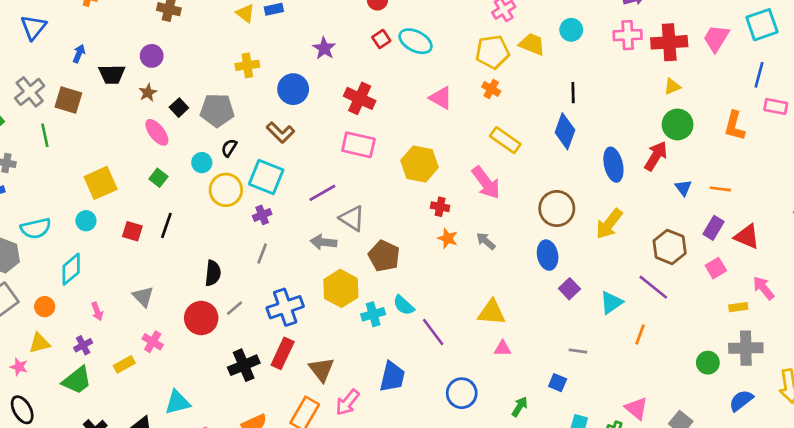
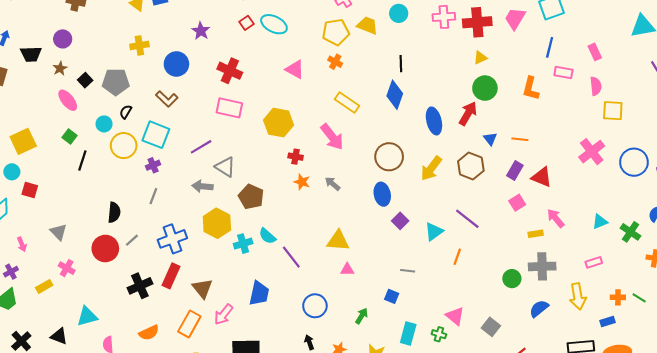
black line: (166, 225) -> (82, 161), moved
red square: (132, 231) -> (30, 190), moved
brown hexagon: (670, 247) -> (471, 166), moved

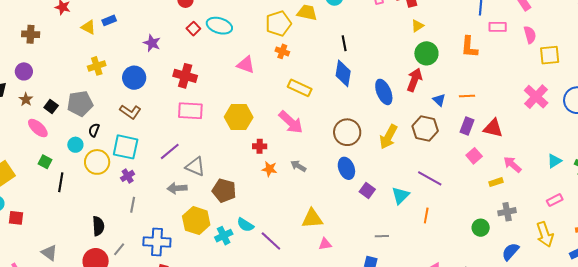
blue cross: (172, 239) -> (157, 242), turned 32
gray cross: (542, 266) -> (507, 212), size x0.7

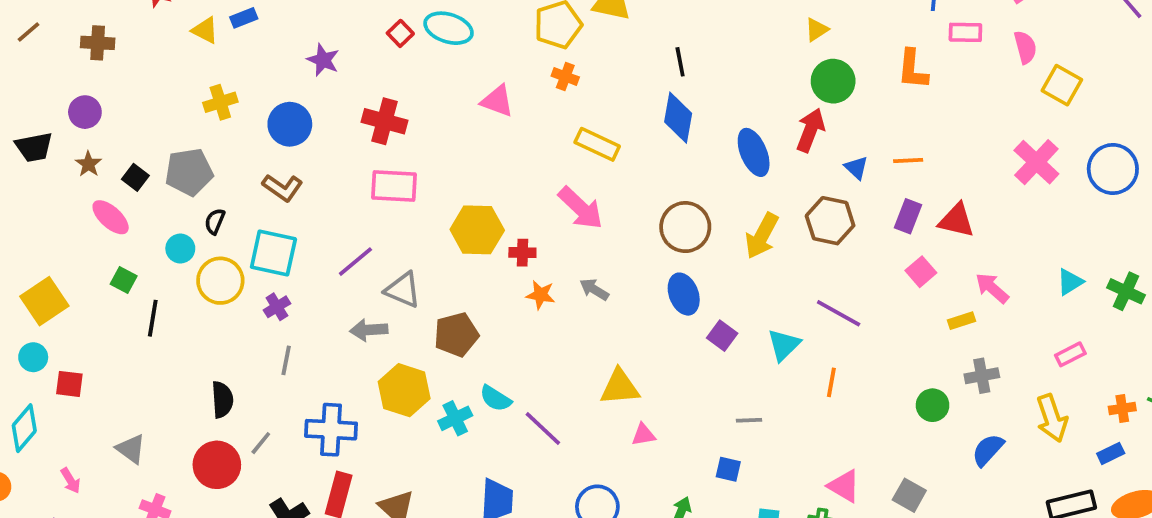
yellow square: (550, 55) -> (1062, 85), turned 35
yellow hexagon: (239, 117) -> (477, 230), moved
brown pentagon: (224, 191) -> (456, 335), turned -30

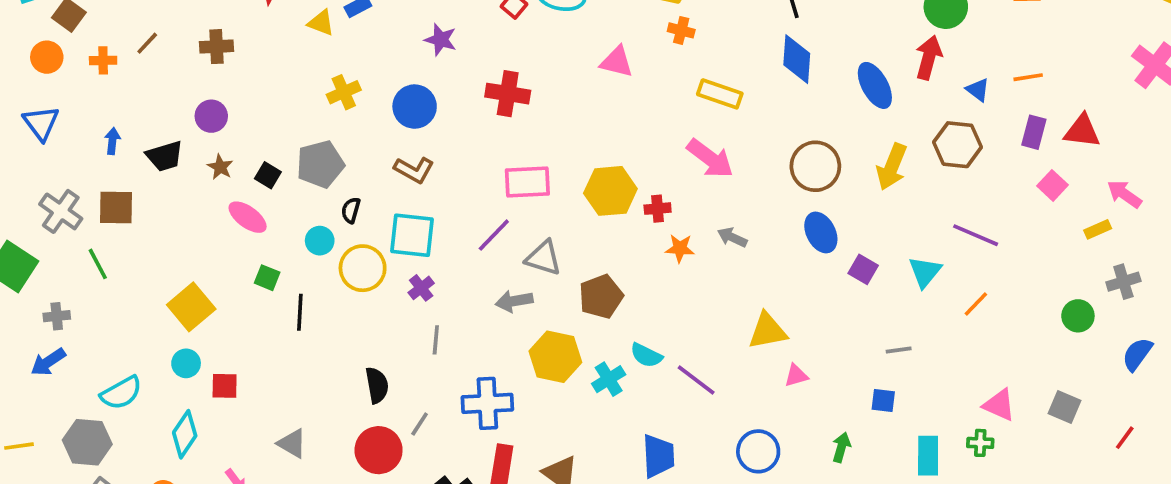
pink rectangle: (394, 186) -> (527, 182), moved
orange line: (831, 382) -> (976, 304), turned 40

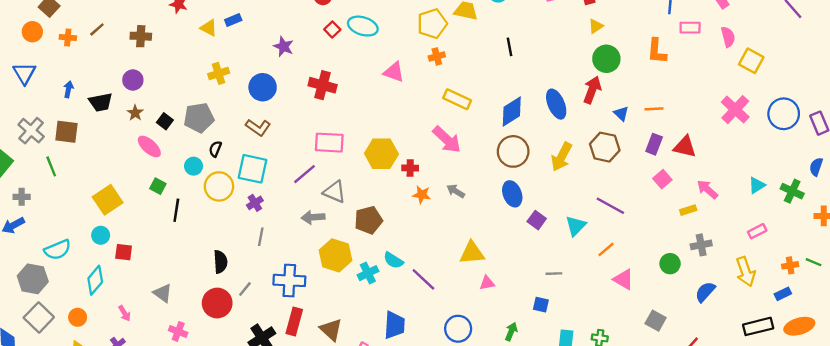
orange cross: (681, 30) -> (437, 56), turned -35
blue diamond: (797, 59) -> (512, 111), moved, turned 48
pink triangle: (999, 405) -> (624, 279), moved

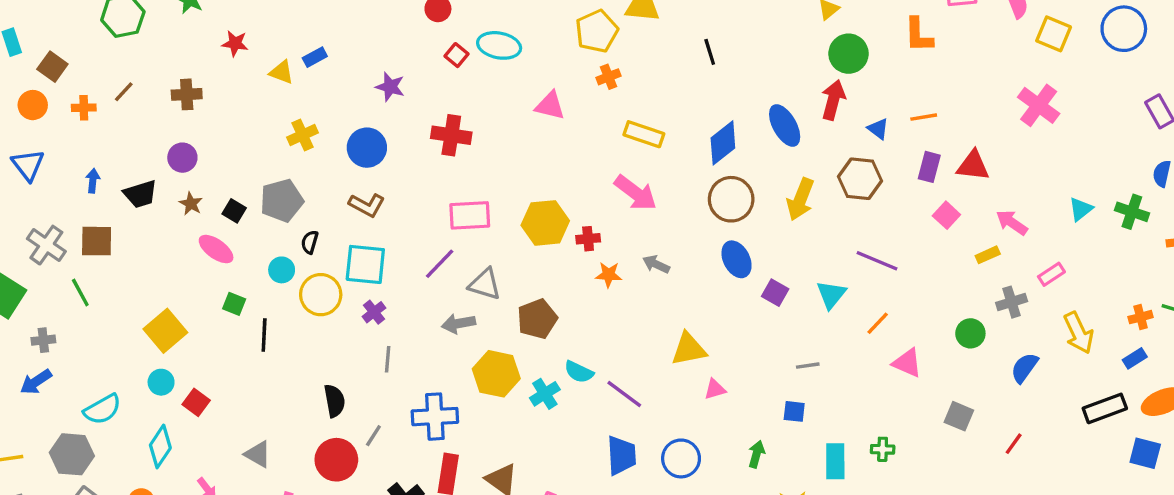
blue circle: (784, 114) -> (1124, 29), moved
pink rectangle: (757, 231) -> (1051, 274), moved
red square: (124, 252) -> (196, 402), turned 36
blue trapezoid: (394, 325) -> (621, 455), moved

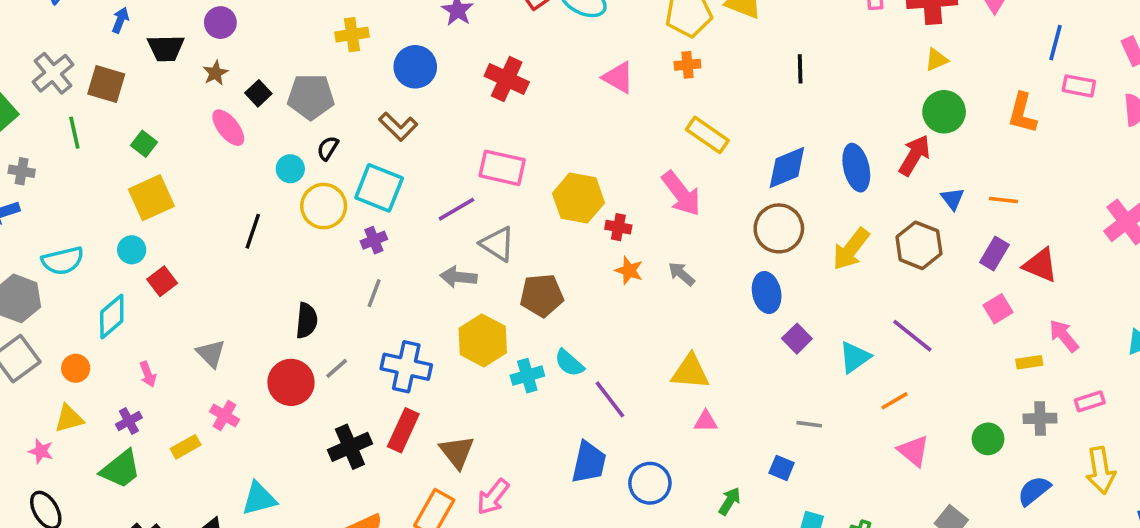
green square: (234, 304) -> (144, 144), moved

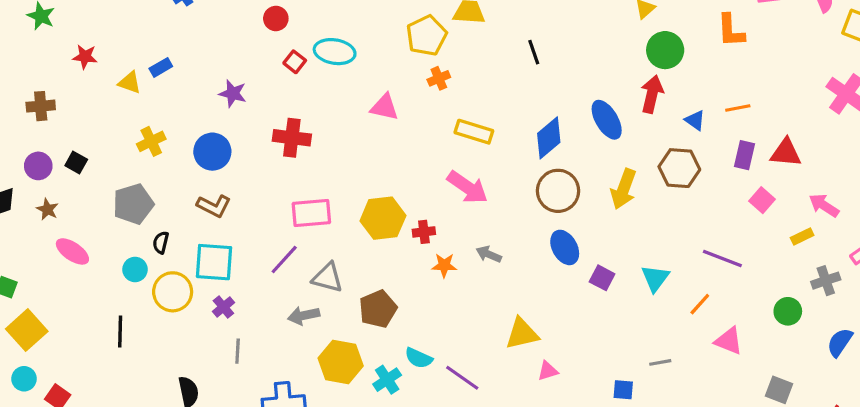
black square: (258, 93) -> (76, 163), moved
purple line: (912, 336) -> (722, 258), moved
gray line: (809, 424) -> (660, 362), moved

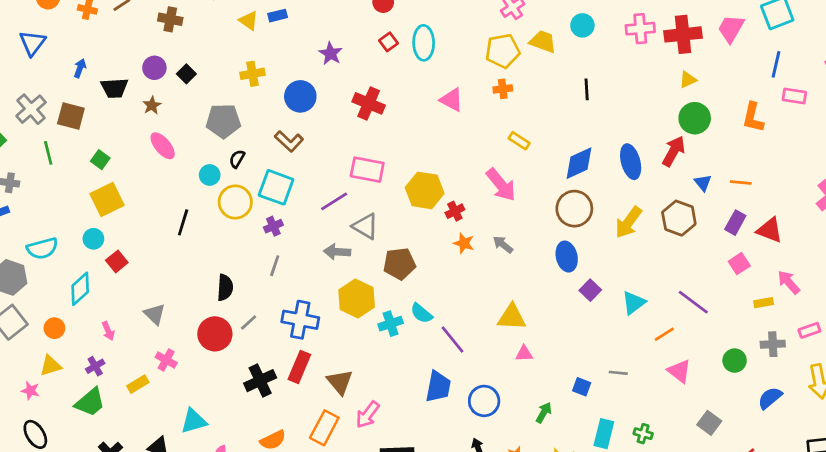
cyan ellipse: (335, 52) -> (424, 43), turned 64
yellow rectangle: (474, 132) -> (519, 141), size x0.7
red cross: (424, 232) -> (455, 211), turned -36

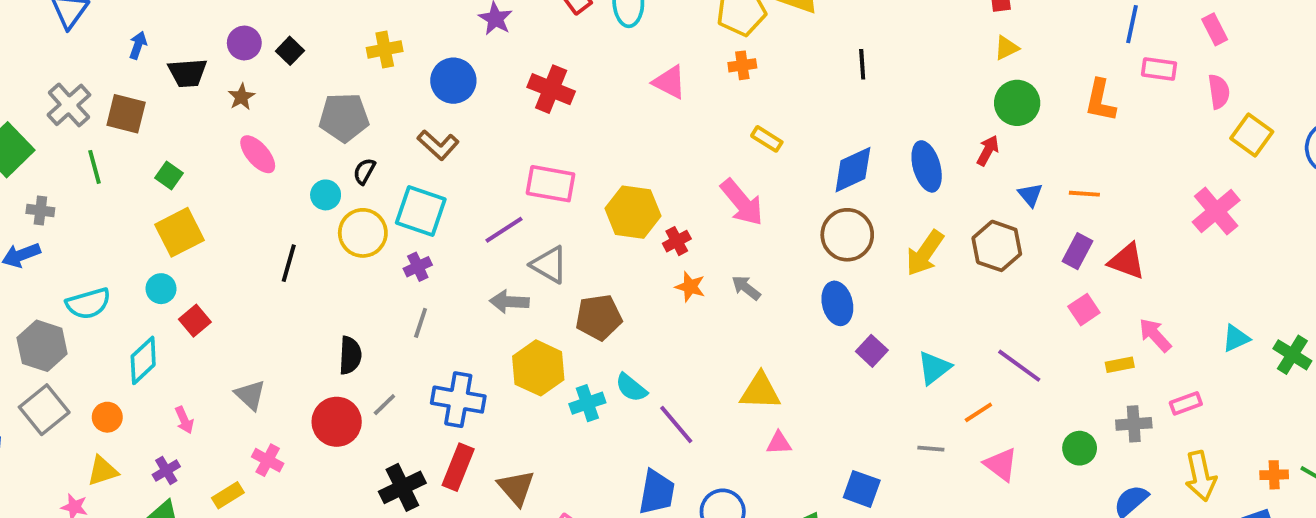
red arrow: (674, 151) -> (988, 151), size x0.7
gray line: (618, 373) -> (931, 449), moved
blue square: (582, 387) -> (862, 489), size x1.4

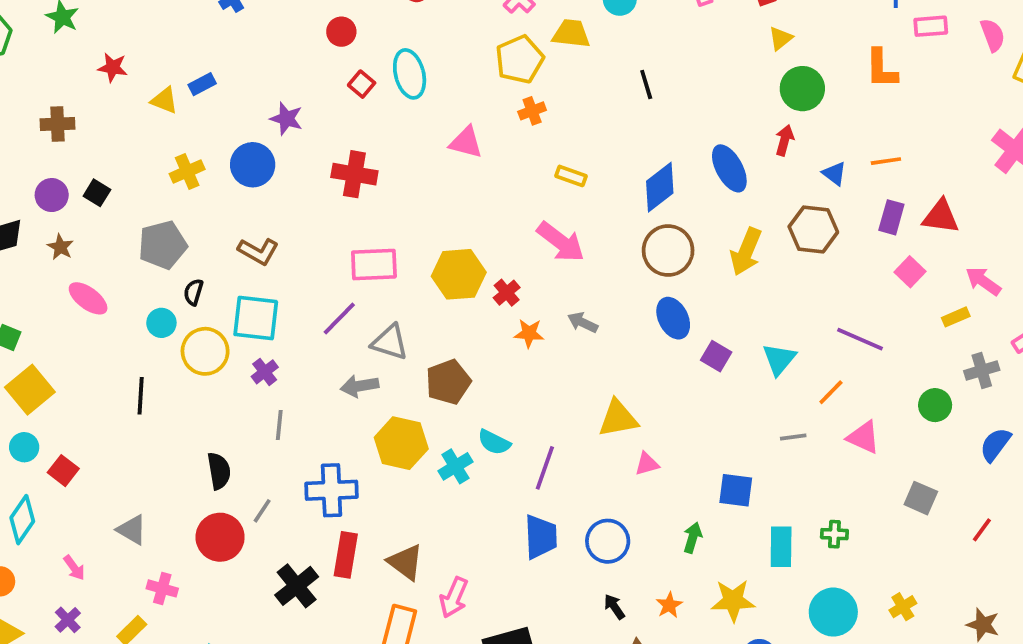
blue circle: (453, 81) -> (253, 165), moved
purple line: (676, 424) -> (545, 468), turned 72

